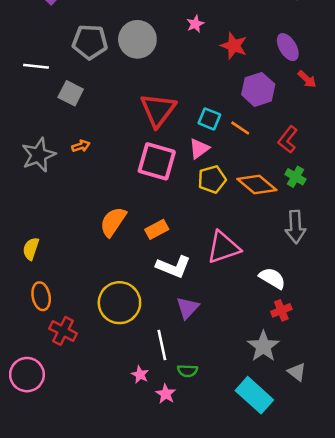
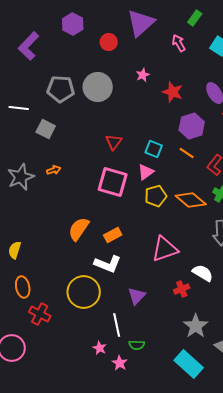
red triangle: (158, 110) -> (114, 142), size x0.6
orange line: (240, 128) -> (187, 153), moved
white L-shape: (173, 267) -> (108, 264), moved
red cross: (281, 310) -> (182, 289), moved

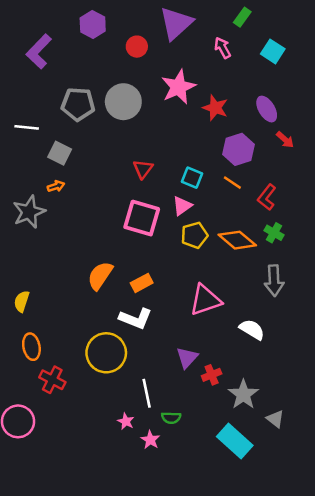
pink star: (143, 75) -> (178, 87), size x2.0
orange arrow: (54, 170) -> (56, 186), moved
red cross: (182, 289) -> (212, 375), moved
purple triangle: (137, 296) -> (187, 358), moved

